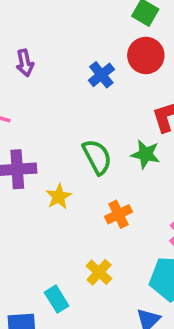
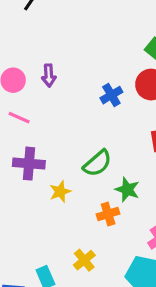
green star: (146, 154) -> (127, 190), moved
green semicircle: (97, 157) -> (97, 163), turned 68

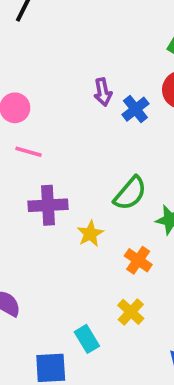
purple arrow: (49, 75) -> (103, 92), moved
orange cross: (108, 214) -> (138, 260), moved, turned -30

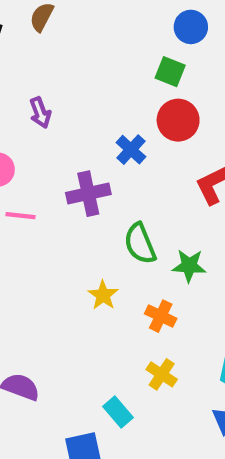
purple arrow: (103, 92) -> (40, 113), moved
green semicircle: (130, 193) -> (140, 244), turned 126
purple cross: (48, 205) -> (88, 194), moved

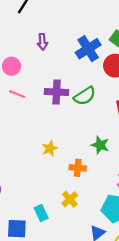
blue cross: (131, 150) -> (88, 49), moved, size x1.5
green semicircle: (140, 244) -> (85, 96), moved, turned -115
orange cross: (161, 316) -> (78, 168), turned -35

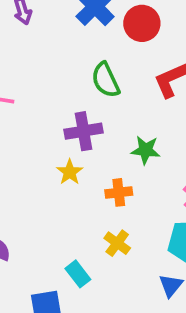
purple cross: (57, 92) -> (84, 131), moved
green semicircle: (85, 96) -> (106, 80), turned 110

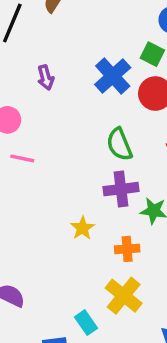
purple cross: (84, 131) -> (121, 189), moved
yellow cross: (117, 243) -> (124, 296), size x1.5

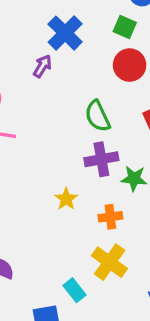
blue cross: (113, 76) -> (65, 33), moved
purple arrow: (46, 77) -> (42, 66), moved, turned -130

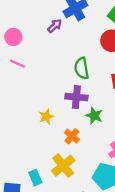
orange cross: (110, 217) -> (72, 136), turned 32

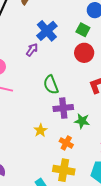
green semicircle: (82, 68) -> (51, 85), moved
yellow cross: (63, 166) -> (64, 170), turned -30

